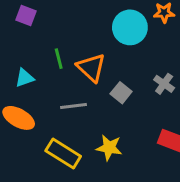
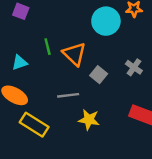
gray line: (74, 106) -> (68, 95), moved
yellow rectangle: (63, 154) -> (34, 125), moved

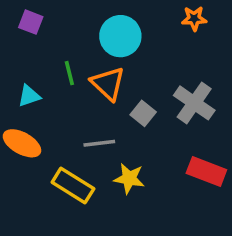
cyan circle: (106, 21) -> (120, 36), moved
gray cross: (134, 67) -> (194, 103), size x1.6
yellow rectangle: (34, 125) -> (73, 185), moved

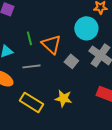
cyan circle: (120, 36) -> (86, 28), moved
gray line: (99, 143) -> (31, 66), moved

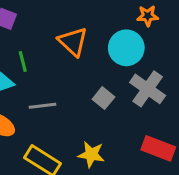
green line: (29, 38) -> (23, 62), moved
orange triangle: (51, 44) -> (73, 42), moved

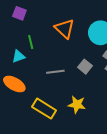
gray line: (42, 106) -> (55, 72), moved

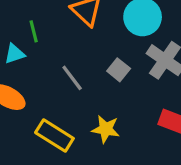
gray line: (55, 72) -> (72, 78), turned 60

